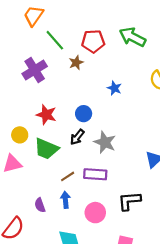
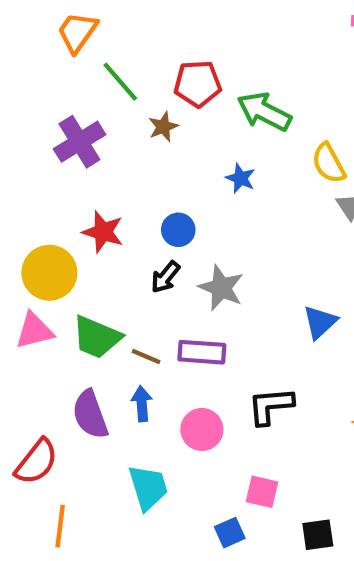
green arrow: (133, 37) -> (264, 112), moved
yellow circle: (20, 135) -> (49, 273), size x1.6
green trapezoid: (46, 149) -> (97, 337), moved
brown line: (68, 176) -> (146, 356), turned 56
purple semicircle: (40, 205) -> (90, 414), size x1.6

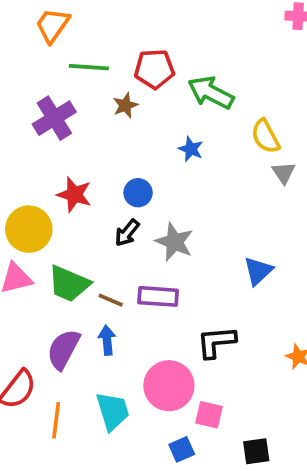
green line: (120, 82) -> (89, 67), turned -45
purple semicircle: (90, 414) -> (63, 349), turned 48
pink circle: (202, 429) -> (169, 386), moved, size x1.4
orange line: (60, 526) -> (56, 420), moved

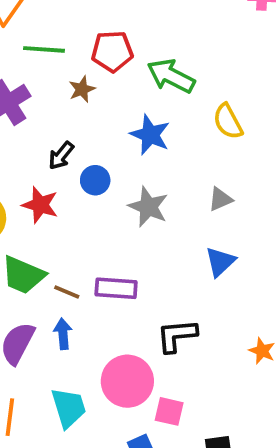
blue star: (191, 149) -> (150, 135), size x1.5
gray triangle: (284, 173) -> (220, 199), moved, turned 40
red star: (74, 195) -> (40, 205), moved
black arrow: (127, 233) -> (61, 156), moved
gray star: (174, 242) -> (148, 207), moved

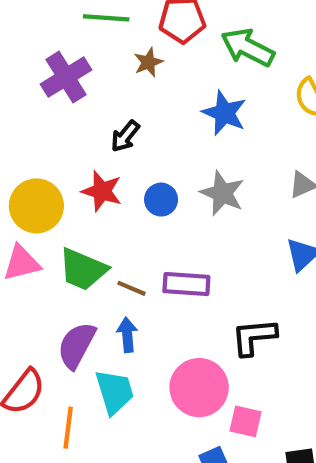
blue circle: (95, 180) -> (161, 200), moved
cyan trapezoid: (69, 408) -> (115, 392), moved

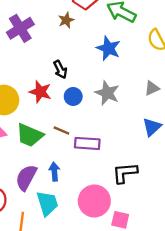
black arrow: (125, 136) -> (60, 69), moved, turned -66
brown line: (131, 288) -> (61, 131), moved

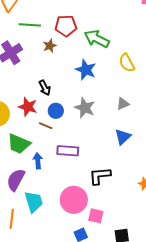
brown line: (61, 131) -> (46, 126), moved
blue arrow: (54, 172) -> (38, 161), moved

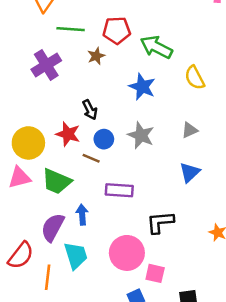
blue arrow: (38, 161) -> (82, 215), moved

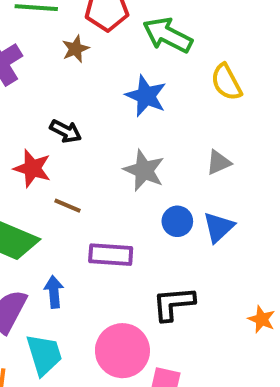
black arrow: (90, 110) -> (66, 131), turned -36
blue circle: (104, 139) -> (177, 221), moved

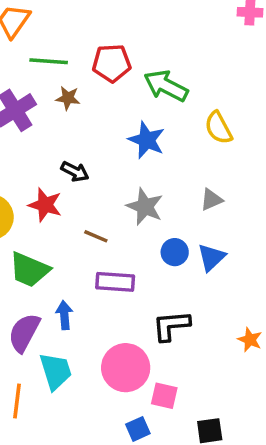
brown star: (75, 49) -> (68, 98), moved, turned 30
brown line: (68, 206) -> (96, 236), moved

